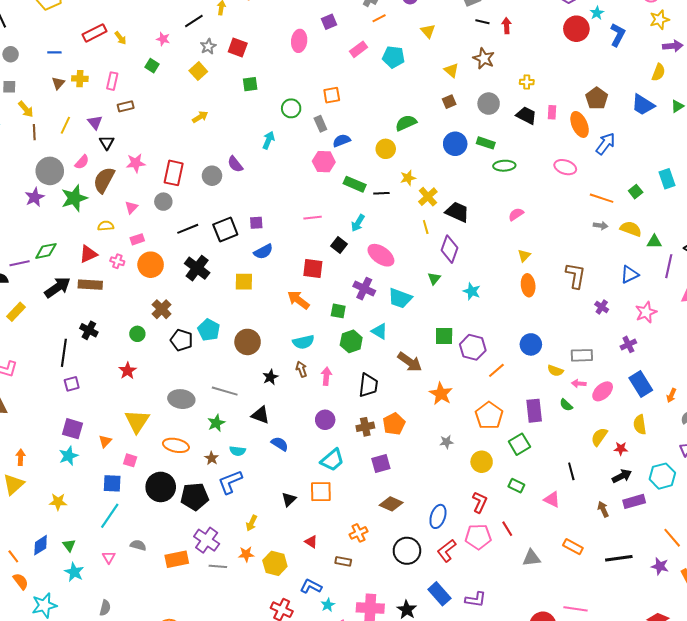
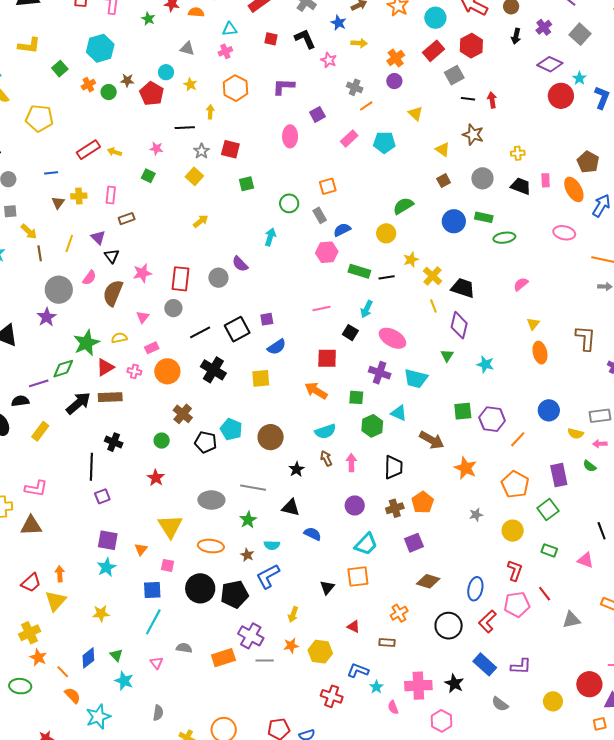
black line: (194, 21) -> (185, 128), turned 36
yellow arrow: (120, 38) -> (114, 152), turned 152
green star: (74, 198) -> (86, 343), moved

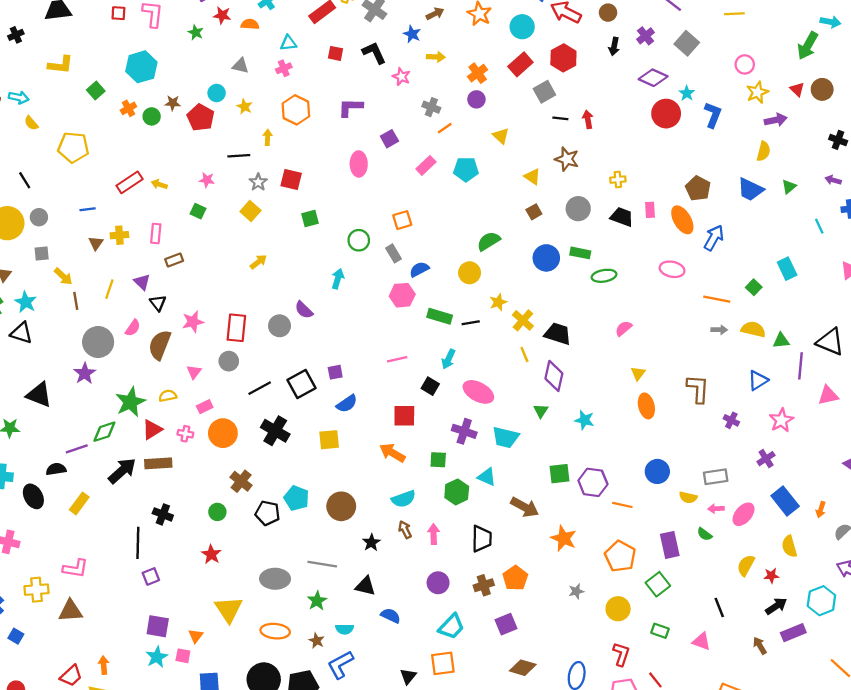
orange line: (518, 439) -> (622, 505), turned 60
pink square: (167, 565) -> (183, 656), moved

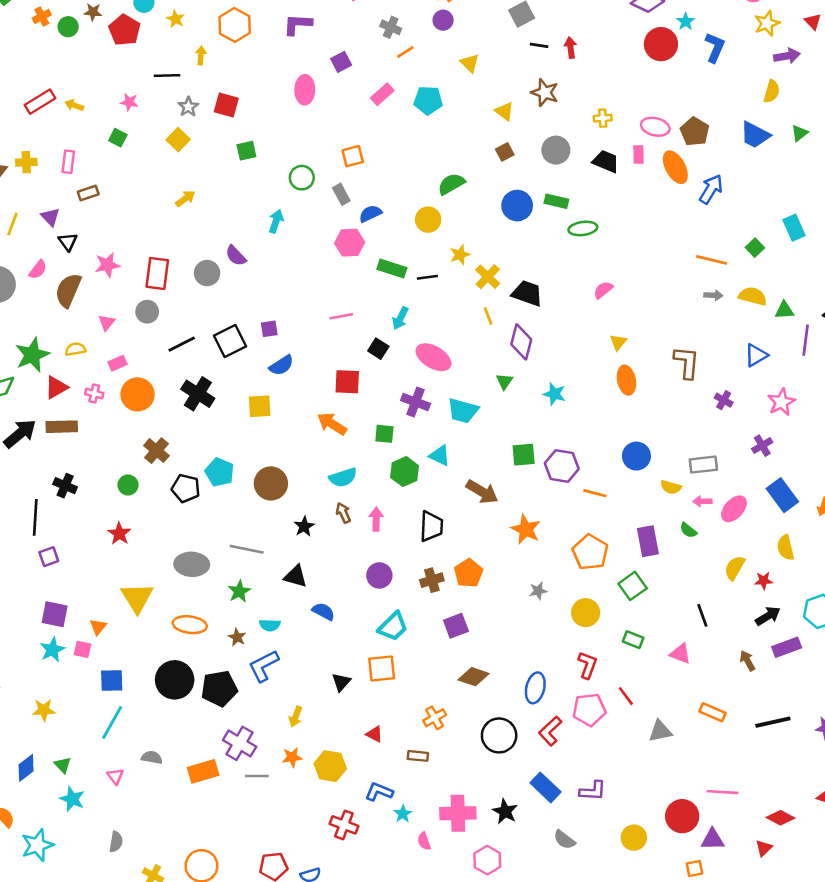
pink ellipse: (672, 269) -> (655, 127), moved

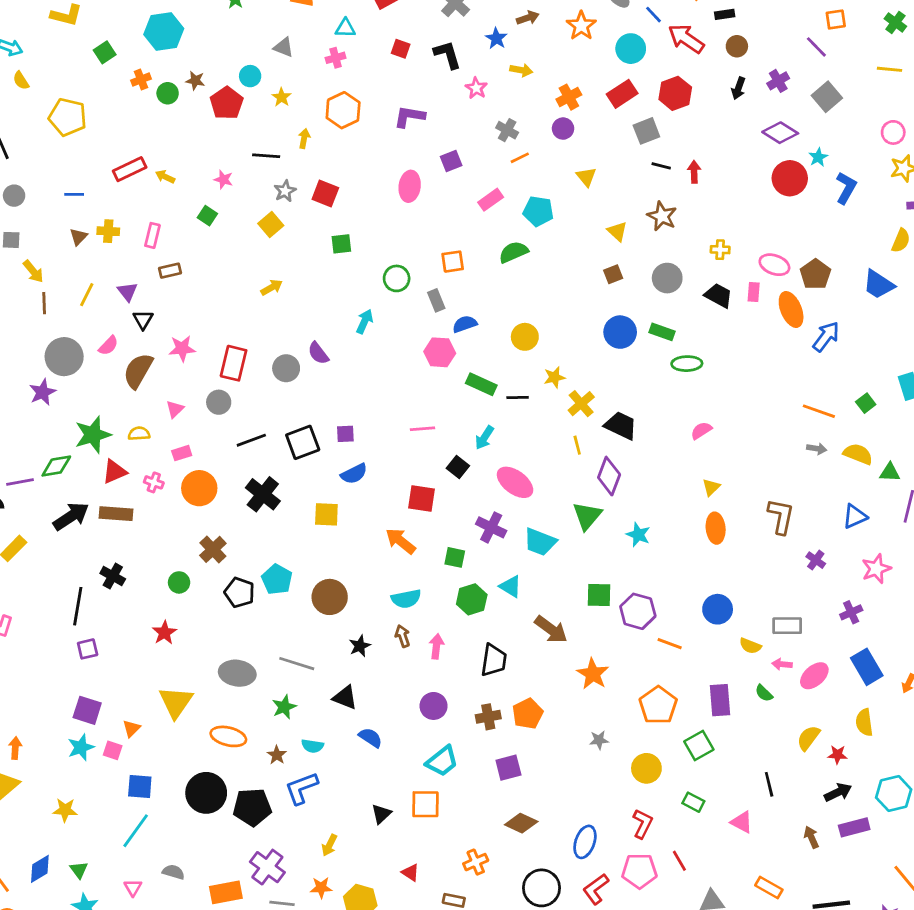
green semicircle: (451, 184) -> (513, 252), moved
green triangle: (505, 381) -> (587, 516), size x1.6

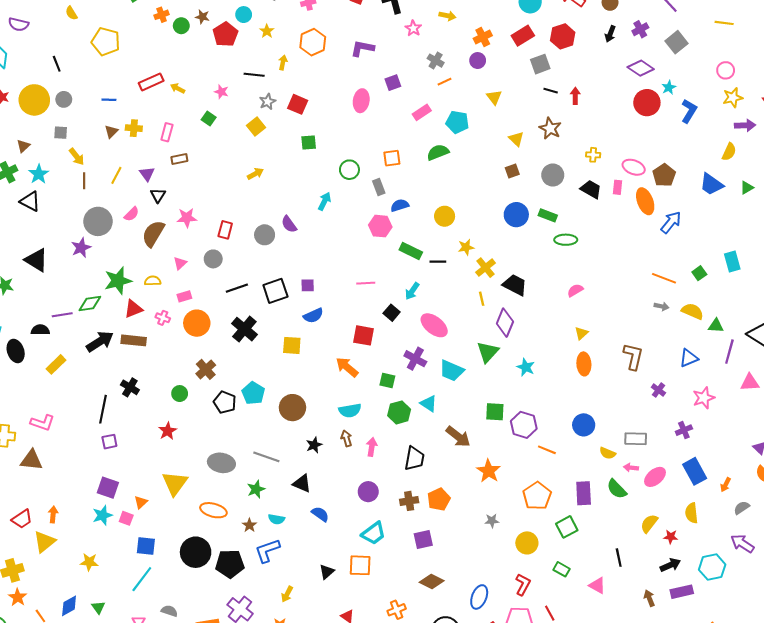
red rectangle: (234, 363) -> (225, 230), size x0.7
green semicircle: (764, 693) -> (617, 489), size x1.5

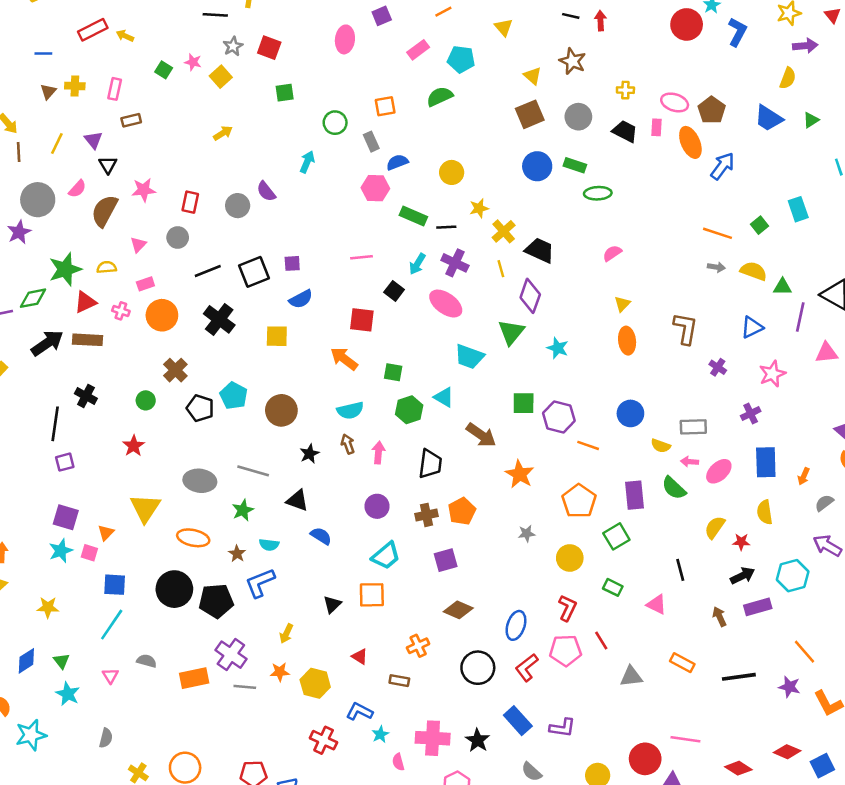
pink star: (221, 92) -> (193, 62), moved
brown square: (512, 171) -> (530, 114), size x1.6
purple cross: (415, 359) -> (455, 263), moved
blue rectangle: (695, 471) -> (766, 462), turned 30

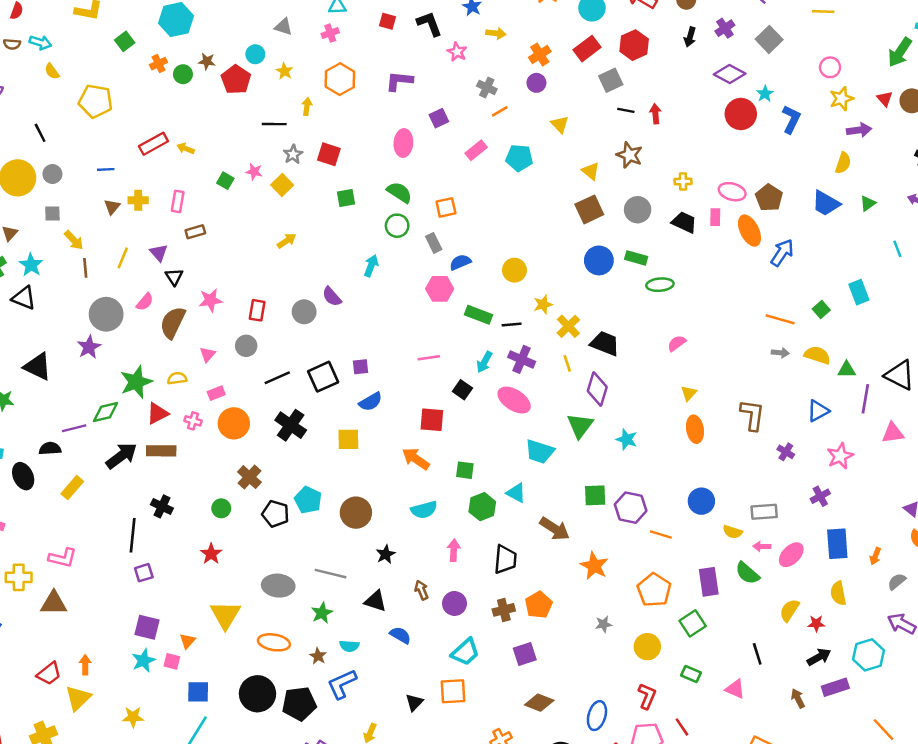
green semicircle: (440, 96) -> (399, 192), moved, turned 60
brown arrow: (348, 444) -> (422, 590), moved

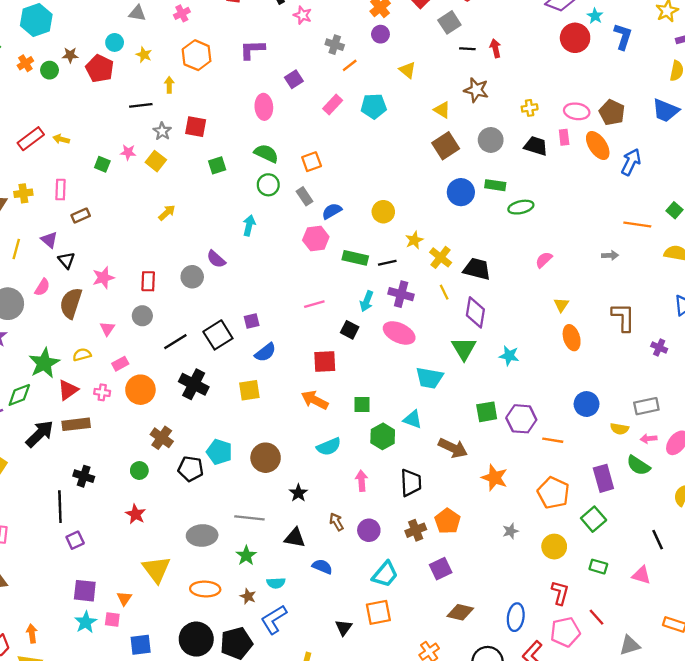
gray arrow: (780, 353) -> (610, 255), moved

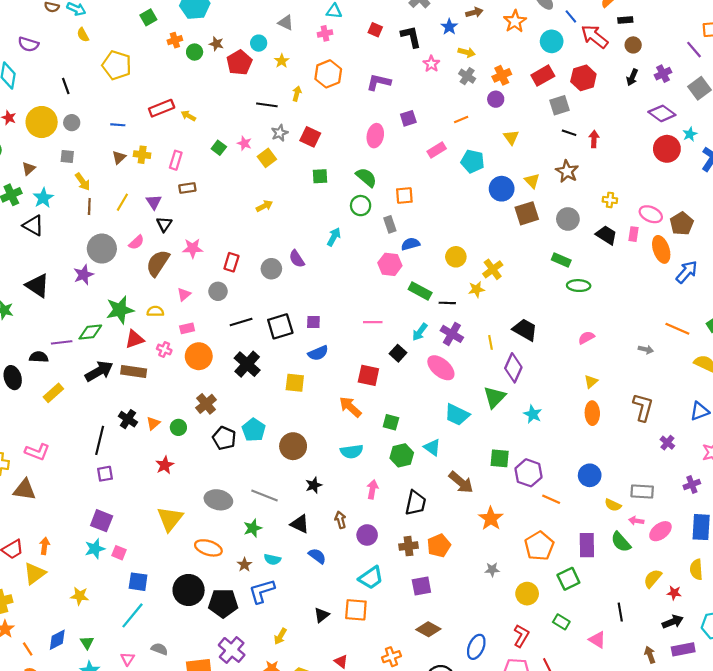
gray cross: (335, 45) -> (467, 76), moved
blue circle: (461, 192) -> (502, 189), moved
yellow cross: (441, 257) -> (493, 269), moved
orange triangle: (124, 598) -> (153, 423), moved

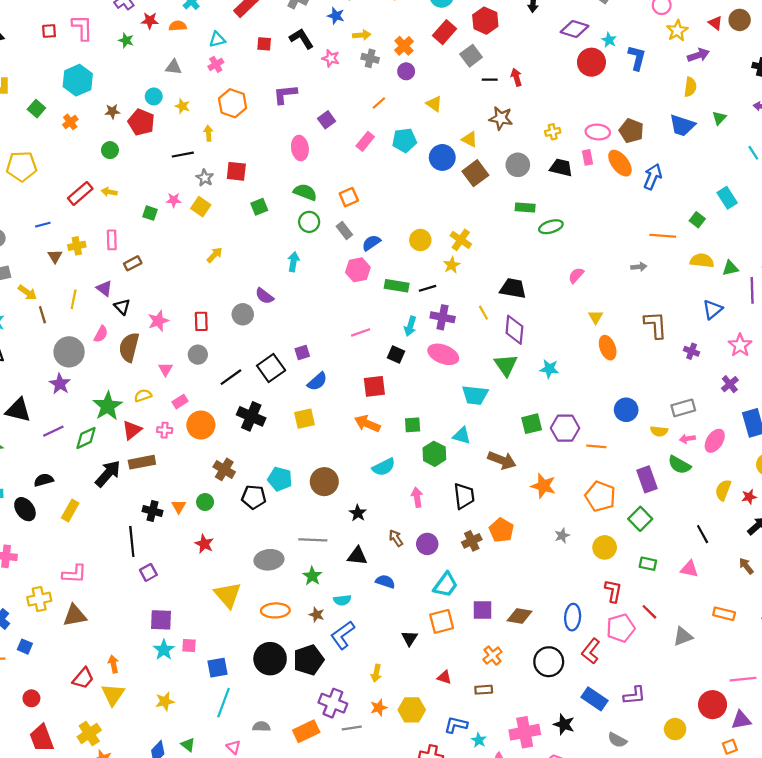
green circle: (195, 52) -> (110, 150), moved
purple line: (62, 342) -> (53, 431), moved
purple square: (421, 586) -> (482, 610), moved, turned 30

